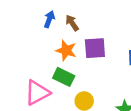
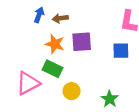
brown arrow: (72, 23) -> (60, 18), turned -64

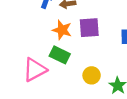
yellow circle: (72, 91) -> (92, 75), moved

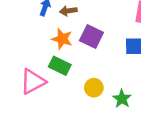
purple square: (89, 28) -> (91, 36), turned 30

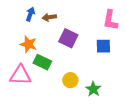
orange star: (62, 39) -> (28, 44), moved
pink triangle: (33, 82) -> (20, 75), turned 30

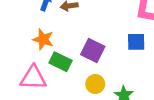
purple square: (68, 38) -> (93, 51), moved

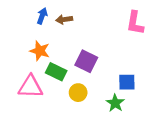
blue square: (136, 42) -> (127, 82), moved
yellow circle: (95, 84) -> (78, 93), moved

